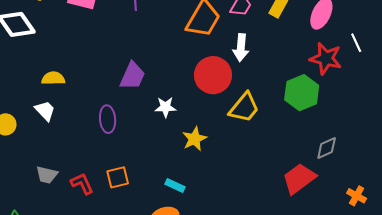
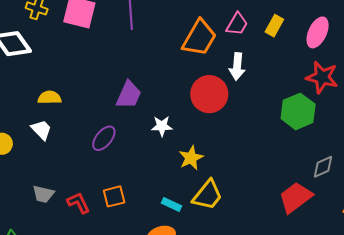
yellow trapezoid: (244, 108) -> (208, 195), moved
purple ellipse: (108, 119) -> (104, 138), turned 44

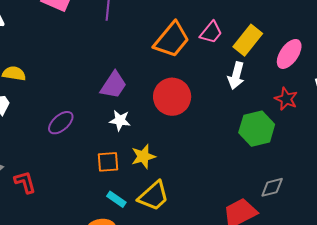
yellow rectangle: (274, 26) -> (248, 40), size x1.4
white arrow: (237, 66) -> (236, 76), moved
red star: (322, 77) -> (286, 99), size x0.7
purple trapezoid: (129, 95) -> (114, 85), moved
orange square: (114, 196) -> (108, 162), moved

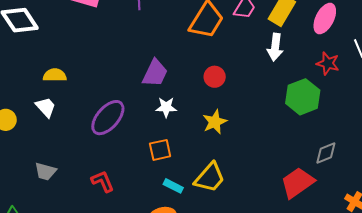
red circle: (172, 97) -> (215, 77), size x0.6
purple ellipse: (61, 123) -> (108, 118), size x1.4
yellow star: (143, 156) -> (215, 122), moved
red L-shape: (25, 182) -> (103, 181), moved

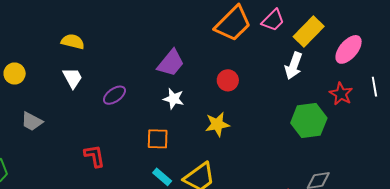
white trapezoid: (46, 107) -> (73, 78), moved
purple ellipse: (108, 118) -> (114, 95), size x0.6
gray trapezoid: (45, 171) -> (32, 121), moved

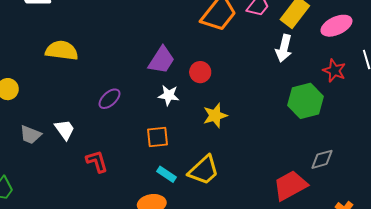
yellow semicircle: (73, 42) -> (62, 50), size x1.4
pink ellipse: (349, 49) -> (336, 26), turned 32
white trapezoid: (73, 78) -> (65, 130), moved
red circle: (228, 80) -> (200, 72), moved

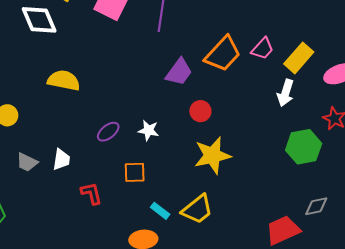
purple trapezoid: (162, 60) -> (179, 72), moved
white star: (169, 95) -> (148, 130), moved
yellow star: (215, 116) -> (212, 155), size x1.5
white trapezoid: (65, 130) -> (61, 159), turned 40
orange square: (157, 137) -> (135, 172), moved

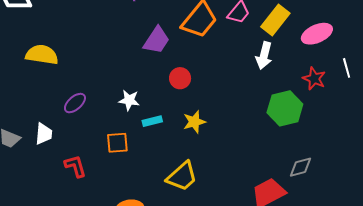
purple ellipse: (108, 132) -> (75, 103), moved
yellow star: (212, 155) -> (194, 122), size x0.6
cyan rectangle: (160, 211) -> (152, 121), moved, turned -48

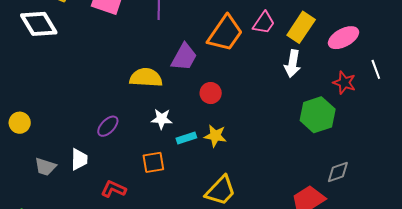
yellow semicircle: (42, 55) -> (146, 78), moved
yellow star: (194, 122) -> (215, 136), moved, turned 30
red L-shape: (75, 166) -> (113, 189), turned -45

